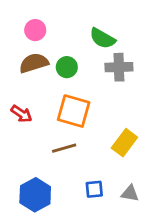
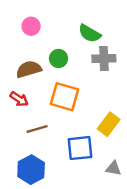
brown semicircle: (34, 63) -> (29, 69), moved
brown line: (64, 148) -> (37, 129), moved
blue square: (94, 189) -> (80, 148), moved, size x1.6

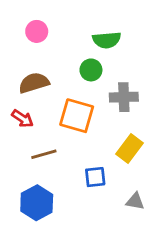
green semicircle: (90, 33) -> (107, 40), turned -35
green circle: (59, 59) -> (91, 70), moved
gray cross: (104, 59) -> (124, 97), moved
blue square: (80, 148) -> (95, 177), size x0.7

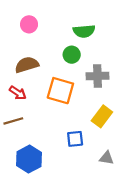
brown line: (44, 154) -> (13, 121), moved

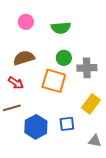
green semicircle: (84, 31) -> (61, 28), moved
green circle: (72, 55) -> (64, 58), moved
blue hexagon: (29, 159) -> (36, 127), moved

